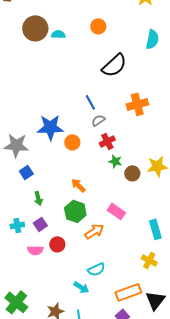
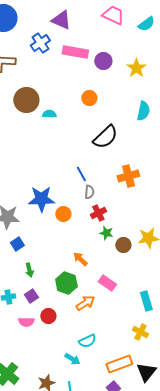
cyan semicircle: (58, 34) -> (49, 114), moved
gray semicircle: (98, 120) -> (89, 192), turned 128
orange arrow: (78, 185) -> (80, 259), moved

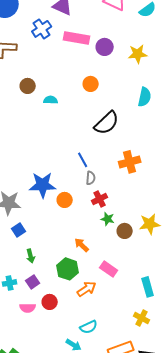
yellow star: (136, 68) -> (138, 54), turned 30
brown circle: (26, 100) -> (28, 86), size x0.6

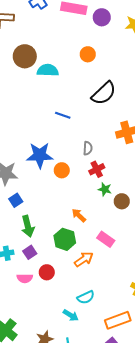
brown circle: (28, 86) -> (25, 56), size x1.5
cyan semicircle: (51, 100) -> (48, 70), size x1.5
blue line: (83, 160) -> (63, 115), moved, turned -42
green arrow: (31, 256) -> (28, 226), size x1.5

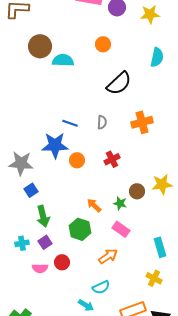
blue line: (63, 115) -> (70, 123), moved
gray semicircle: (88, 148) -> (102, 122), moved
green star: (105, 189) -> (120, 203), moved
orange arrow: (84, 259) -> (108, 256), moved

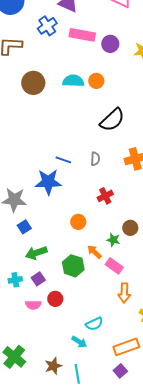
cyan semicircle: (63, 60) -> (73, 81), moved
orange circle: (77, 160) -> (78, 222), moved
orange arrow: (94, 205) -> (94, 252), moved
green arrow: (43, 216) -> (36, 253), turned 85
orange arrow: (108, 256) -> (124, 293), moved, turned 126

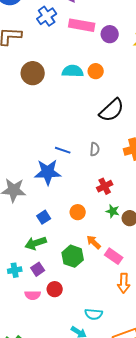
blue square: (24, 227) -> (44, 217), moved
green star: (113, 240) -> (113, 211), moved
cyan semicircle: (94, 324) -> (94, 314), turned 30

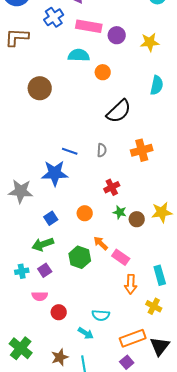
cyan semicircle: (73, 71) -> (79, 55), moved
brown circle: (33, 73) -> (40, 88), moved
red circle: (55, 289) -> (59, 312), moved

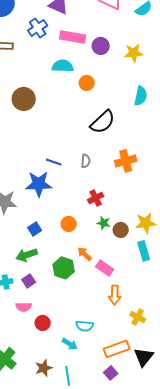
cyan rectangle: (160, 275) -> (144, 251), moved

